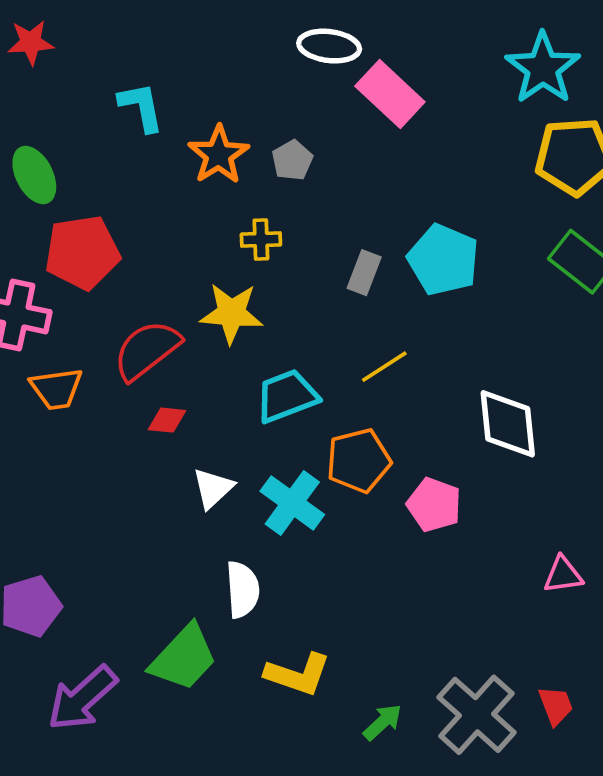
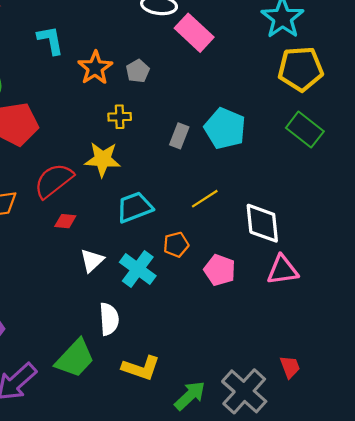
yellow line: (384, 367) -> (205, 199), moved
orange pentagon: (359, 461) -> (176, 244), size x0.7
pink triangle: (563, 575) -> (282, 270), moved, size x1.4
red trapezoid: (556, 706) -> (290, 367), moved
green arrow: (383, 722) -> (190, 396), size x1.4

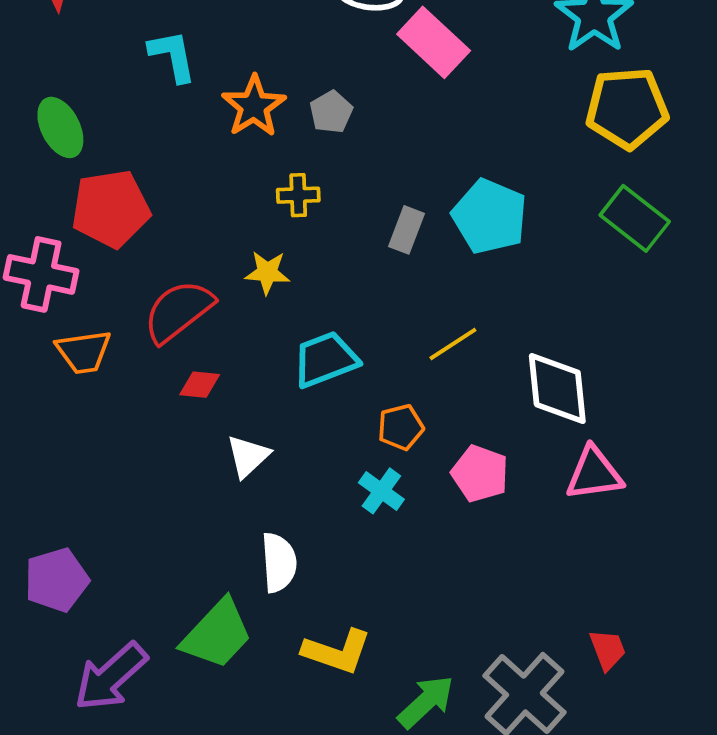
yellow star: (103, 159) -> (267, 272), size x0.7
cyan cross: (138, 269) -> (381, 491), moved, size x0.7

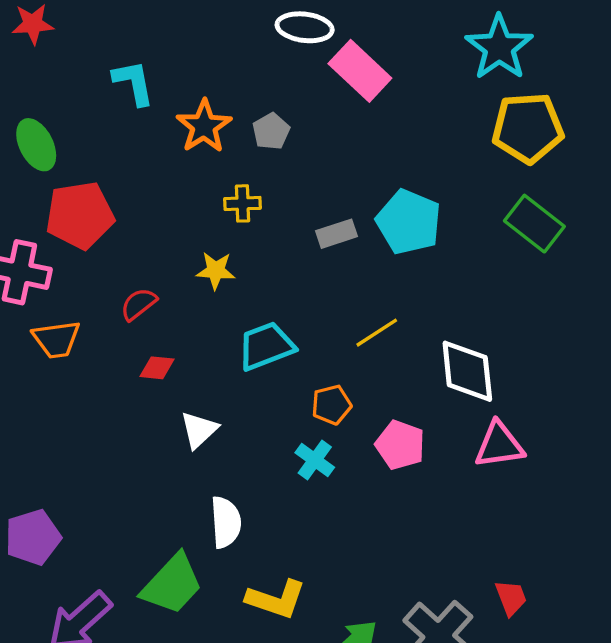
gray rectangle: (407, 230) -> (336, 234), turned 51
red semicircle: (178, 311) -> (139, 304), size x0.6

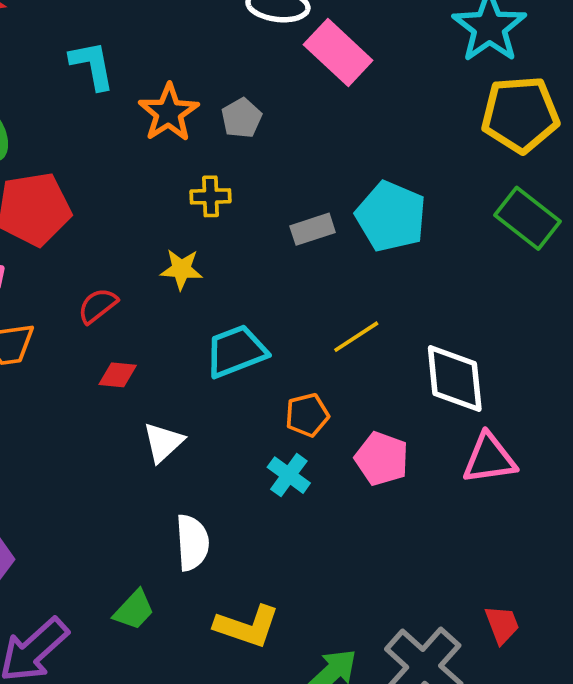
green trapezoid: (172, 584) -> (134, 610), size x0.6

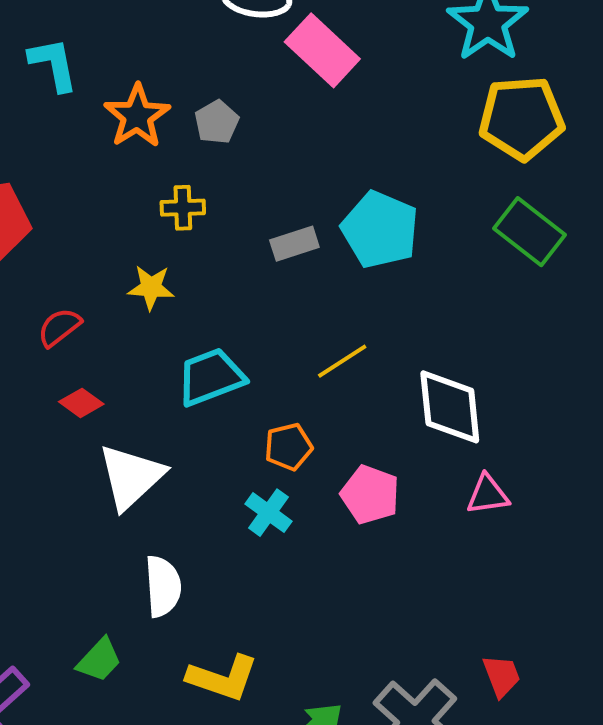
red diamond: (118, 375) -> (81, 403), turned 30
white triangle: (163, 442) -> (131, 477), size x1.5
pink triangle: (489, 459) -> (488, 495), size x0.7

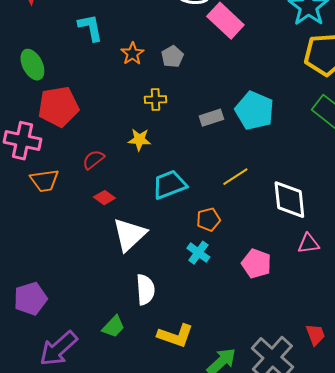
orange star: (137, 116) -> (132, 54), size x0.7
pink pentagon: (370, 495) -> (256, 264), moved

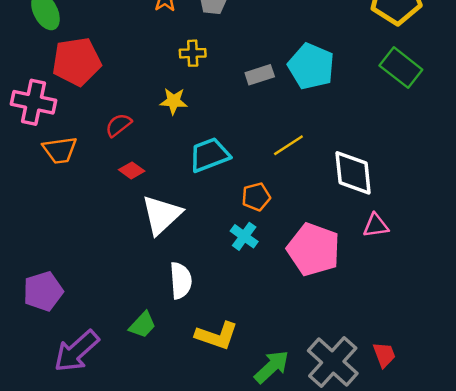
pink pentagon: (256, 264) -> (314, 249), size x1.5
red trapezoid: (315, 335) -> (384, 355), moved

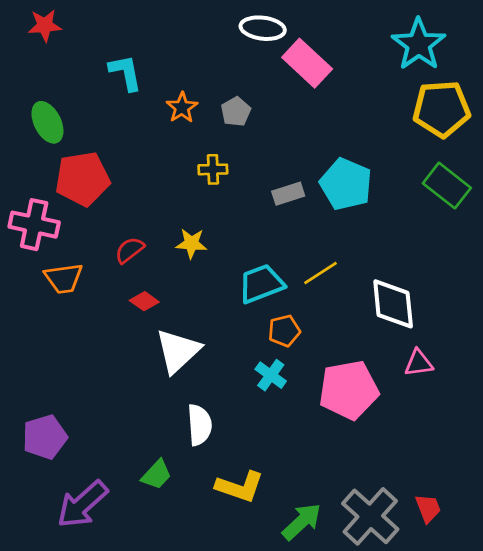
yellow star: (174, 101) -> (191, 243), moved
cyan trapezoid: (209, 155) -> (261, 284), moved
pink pentagon: (314, 249) -> (349, 390), turned -30

